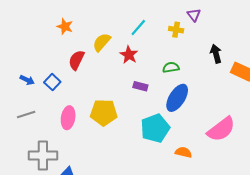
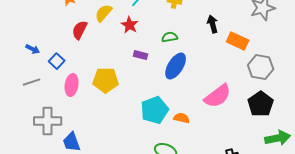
blue square: (52, 82) -> (57, 61), moved
cyan pentagon: (155, 128) -> (155, 110), moved

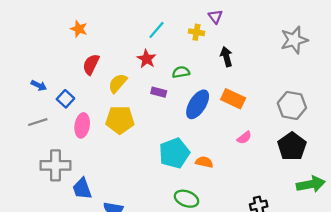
yellow semicircle: (104, 13) -> (118, 83), moved
black arrow: (213, 24) -> (226, 57), moved
green semicircle: (170, 37) -> (181, 72), moved
orange rectangle: (238, 41) -> (233, 99), moved
pink semicircle: (218, 96) -> (244, 138), size x0.5

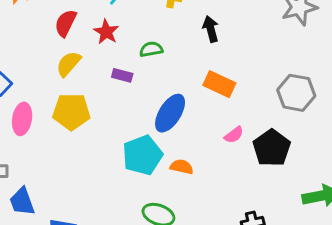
red semicircle: (91, 64) -> (66, 23), moved
blue ellipse: (198, 104) -> (170, 113), moved
black pentagon: (292, 147) -> (272, 148), moved

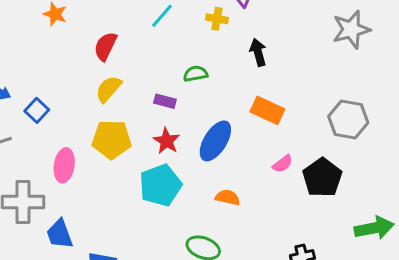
red star: (106, 32) -> (167, 141), moved
pink ellipse: (22, 119) -> (64, 165), moved
cyan pentagon: (142, 155) -> (160, 185), moved

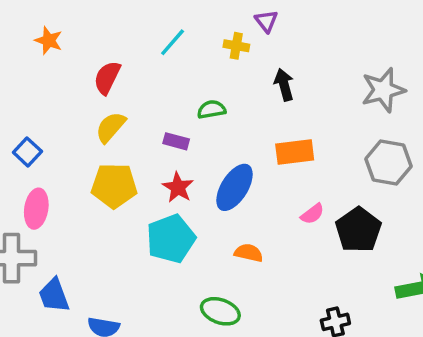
gray star: (351, 29) -> (383, 90), moved
orange rectangle: (267, 110) -> (295, 152), turned -32
pink ellipse: (64, 165) -> (36, 209), moved

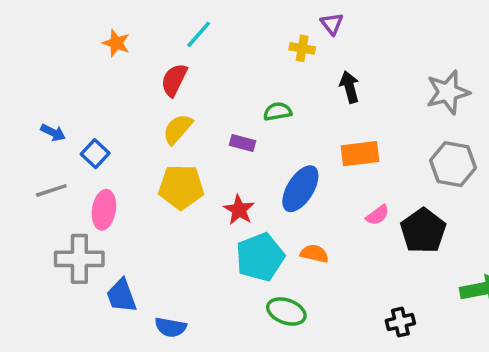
cyan line: (173, 42) -> (199, 34), moved
red star: (178, 187) -> (239, 210), moved
cyan pentagon: (171, 239) -> (260, 257), moved

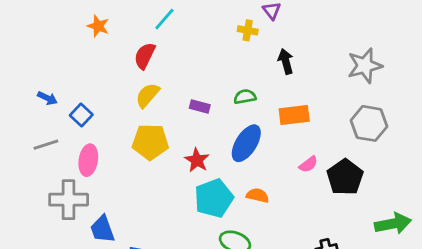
green semicircle: (278, 112) -> (245, 97), moved

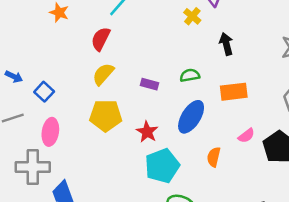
yellow cross: (248, 30) -> (192, 16), turned 30
orange semicircle: (258, 195) -> (214, 157), moved, turned -90

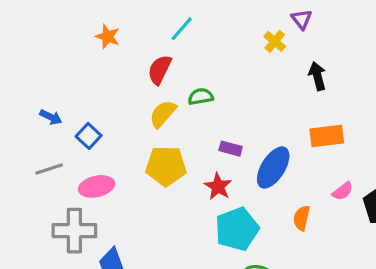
green semicircle: (190, 75) -> (201, 97), moved
purple rectangle: (150, 84) -> (231, 149), moved
pink ellipse: (50, 132) -> (96, 186), turned 68

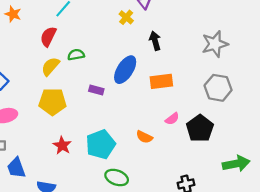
blue ellipse: (273, 168) -> (125, 70), moved
red star: (218, 186) -> (62, 145), moved
orange semicircle: (302, 218) -> (144, 137), turned -77

